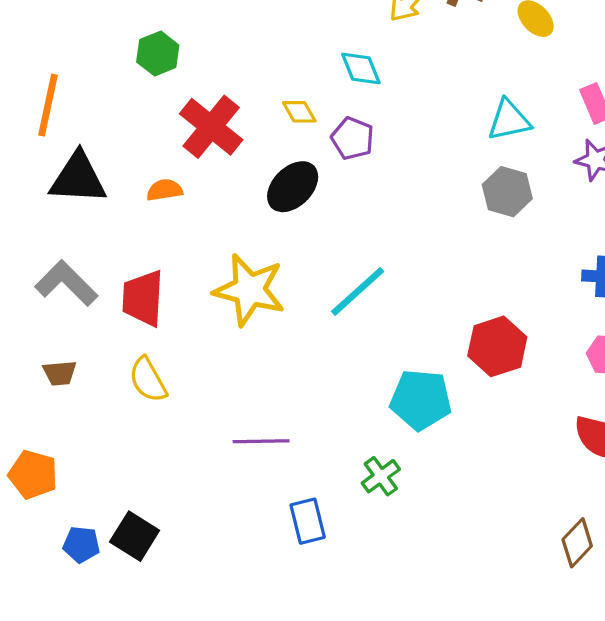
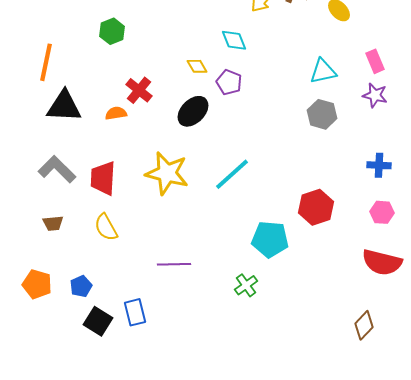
red cross: (211, 127) -> (139, 90), moved, size x0.7
blue rectangle: (308, 521) -> (135, 312), moved
blue pentagon: (81, 544) -> (81, 286), moved, turned -30

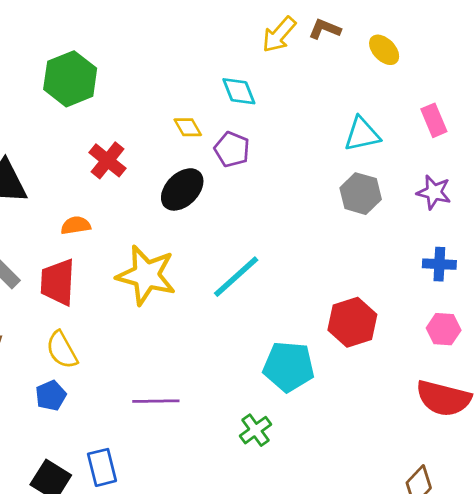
green hexagon: (112, 31) -> (70, 79), size x1.5
purple star: (375, 95) -> (434, 192), moved
orange semicircle: (116, 113) -> (76, 225), moved
blue pentagon: (81, 286) -> (51, 396), moved

